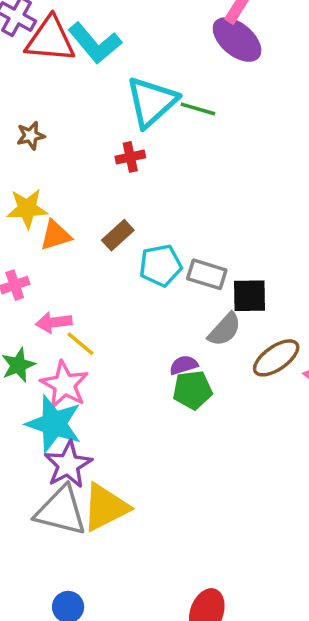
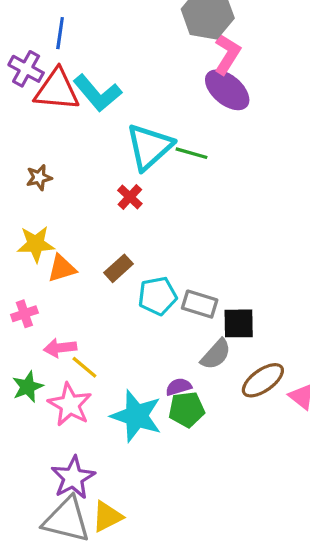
red cross: (130, 157) -> (130, 197), turned -35
cyan star: (54, 424) -> (136, 416), moved
yellow triangle: (105, 507) -> (107, 517), size x0.7

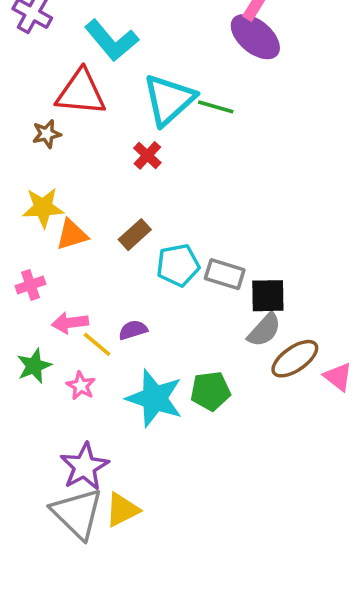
red triangle: (57, 90) -> (81, 92), moved
gray semicircle: (216, 354) -> (264, 330), moved
purple semicircle: (179, 387) -> (133, 330), moved
pink star: (70, 405) -> (81, 386), size x0.6
gray triangle: (67, 520) -> (77, 513), turned 30

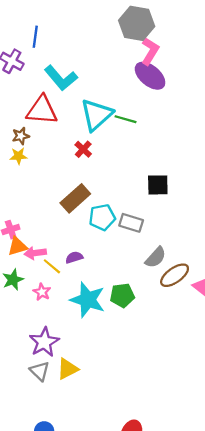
yellow star: (43, 208) -> (18, 156), moved, size x0.7
orange triangle: (72, 235) -> (17, 246), moved
brown rectangle: (135, 235) -> (75, 198), size x1.5
black square: (268, 296) -> (158, 185), moved
gray triangle: (77, 513) -> (40, 371), size x0.6

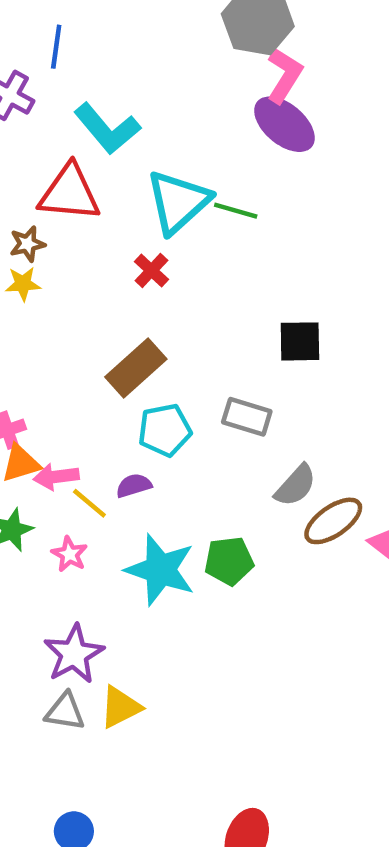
cyan pentagon: (102, 217) -> (165, 430), moved
gray triangle: (40, 371) -> (65, 712), turned -35

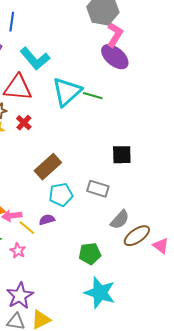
red cross: (151, 271) -> (24, 123), moved
cyan star: (160, 570) -> (100, 293), moved

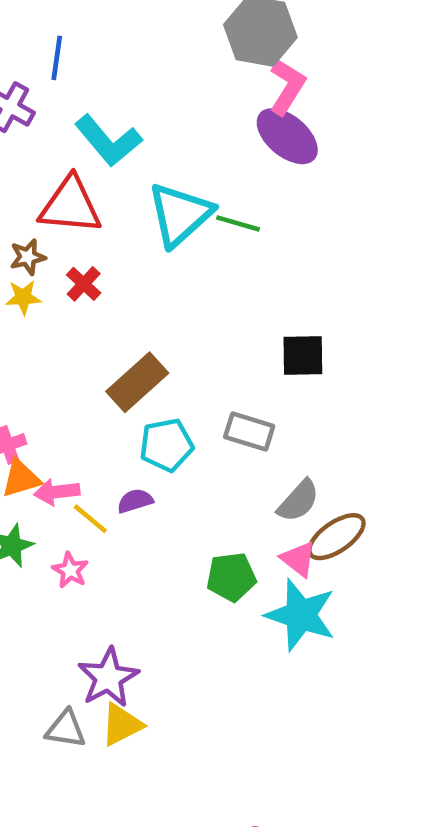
pink triangle: (161, 246) -> (298, 559), moved
cyan star: (100, 293) -> (301, 615), moved
purple star: (20, 296) -> (108, 678), moved

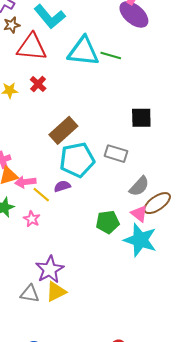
cyan triangle: (180, 214) -> (83, 51), turned 48
brown star: (28, 257) -> (12, 25), moved
cyan pentagon: (166, 445) -> (77, 160), size x1.4

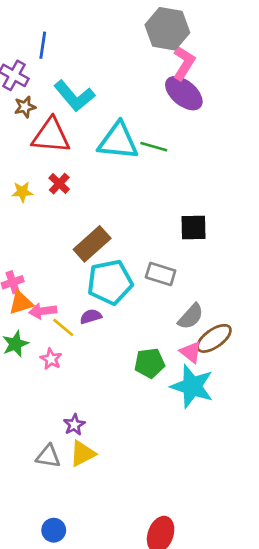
purple star: (50, 269) -> (74, 425), size x0.6

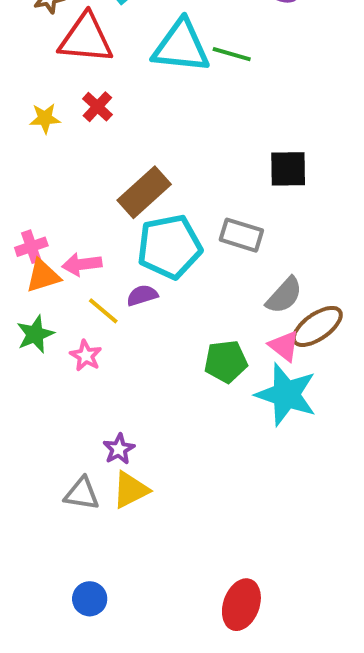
pink arrow: (43, 311) -> (82, 264), moved

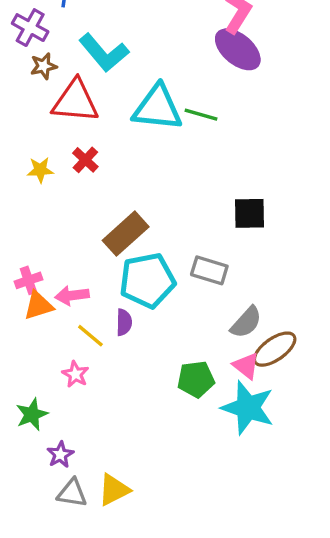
purple semicircle: (142, 295) -> (124, 322), turned 108
green star: (35, 334) -> (32, 414), moved
purple star: (119, 449) -> (60, 455), moved

